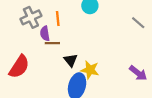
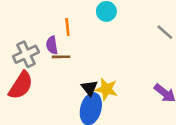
gray cross: (31, 17) -> (26, 54), moved
black triangle: (71, 60) -> (90, 88), moved

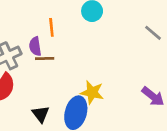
black triangle: (90, 88) -> (41, 114), moved

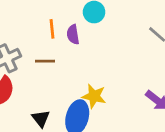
purple semicircle: (35, 46) -> (73, 34), moved

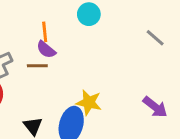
purple semicircle: (73, 34) -> (46, 50), moved, turned -42

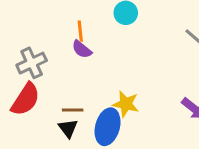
brown line: (37, 66) -> (73, 110), moved

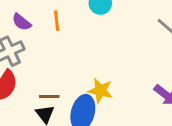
purple semicircle: (82, 49) -> (22, 22), moved

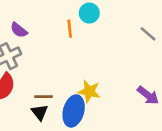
orange line: (57, 21) -> (70, 29), moved

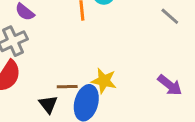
brown line: (44, 97) -> (67, 87), moved

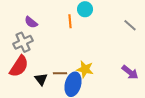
black triangle: (48, 104) -> (41, 79), moved

